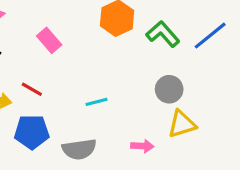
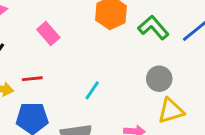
red line: (32, 89) -> (32, 79), turned -36
cyan line: (97, 102) -> (92, 90), turned -42

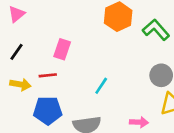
pink rectangle: (48, 33) -> (62, 49), moved, turned 60

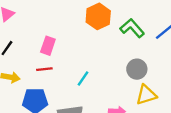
red line: (48, 75) -> (44, 69), moved

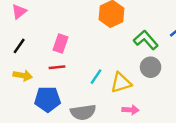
green L-shape: (132, 28) -> (146, 40), moved
yellow triangle: (146, 95) -> (121, 83), moved

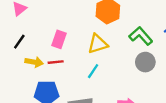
yellow arrow: (23, 76) -> (34, 62), moved
yellow triangle: (121, 83) -> (98, 44), moved

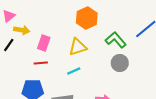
yellow arrow: (34, 62) -> (22, 30), moved
cyan line: (93, 71) -> (74, 71), turned 32

